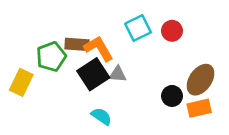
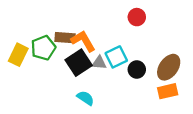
cyan square: (138, 28) -> (116, 57), moved
red circle: (172, 31) -> (137, 17), moved
yellow rectangle: (21, 82) -> (18, 55), moved
black circle: (172, 96) -> (137, 69), moved

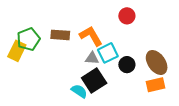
orange L-shape: (83, 41) -> (91, 36), moved
green pentagon: (43, 48) -> (28, 39), moved
black square: (79, 63) -> (94, 80), moved
brown ellipse: (169, 67) -> (157, 62), turned -70

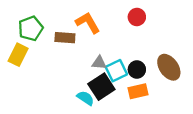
orange L-shape: (91, 36) -> (88, 23), moved
green pentagon: (28, 39) -> (31, 28), moved
cyan square: (108, 53) -> (116, 71), moved
orange rectangle: (156, 85) -> (138, 91), moved

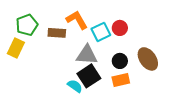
red circle: (137, 17) -> (120, 28), moved
gray triangle: (99, 63) -> (87, 55), size x1.6
cyan square: (116, 71) -> (101, 32), moved

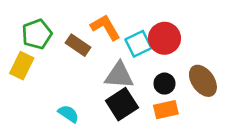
red circle: (120, 28) -> (164, 38), size x1.5
brown rectangle: (57, 33) -> (78, 45), turned 30
cyan semicircle: (75, 86) -> (68, 114), moved

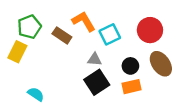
red circle: (164, 38) -> (150, 30), moved
gray triangle: (119, 75) -> (95, 59), size x0.6
cyan semicircle: (68, 114) -> (36, 94), moved

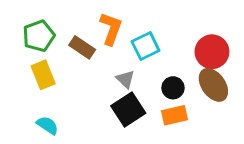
orange L-shape: (84, 21) -> (111, 29), turned 50
red circle: (150, 30) -> (212, 52), moved
yellow rectangle: (17, 52) -> (43, 75), moved, turned -48
gray triangle: (95, 59) -> (125, 79), turned 40

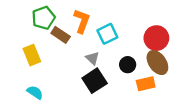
green pentagon: (39, 36) -> (44, 18), moved
orange rectangle: (174, 115) -> (146, 84), moved

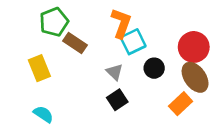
orange L-shape: (82, 21) -> (121, 23), moved
black circle: (128, 65) -> (154, 68), moved
black square: (95, 81) -> (117, 100), size x0.7
orange rectangle: (146, 84) -> (181, 104), turned -30

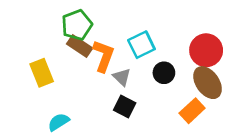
green pentagon: (54, 22) -> (77, 25), moved
orange L-shape: (121, 23) -> (104, 56), moved
black square: (117, 100) -> (125, 106), turned -30
cyan semicircle: (43, 114) -> (59, 122), moved, turned -66

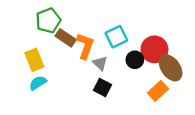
green pentagon: (77, 25) -> (48, 21), moved
red circle: (206, 50) -> (154, 49), moved
cyan semicircle: (59, 122) -> (38, 83), moved

